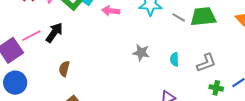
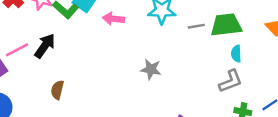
gray line: (179, 17) -> (196, 26), turned -40
cyan semicircle: (174, 59) -> (236, 54), moved

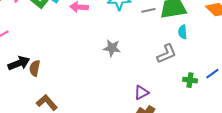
black arrow: (45, 46) -> (19, 63), moved, turned 35
gray L-shape: (231, 81) -> (167, 54), moved

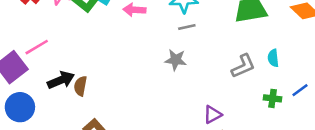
gray line: (148, 10) -> (187, 27), moved
cyan semicircle: (183, 32) -> (273, 58), moved

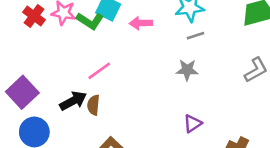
pink line: (37, 47) -> (99, 71), moved
purple triangle: (213, 115) -> (193, 124), moved

